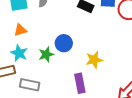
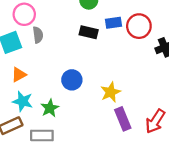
green star: (46, 54) -> (50, 108), moved
purple rectangle: (80, 83) -> (123, 119), moved

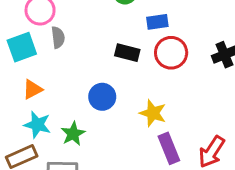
red circle: (139, 26) -> (171, 53), moved
black rectangle: (89, 32) -> (127, 53), moved
yellow star: (111, 92) -> (153, 113), turned -30

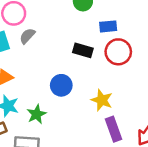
gray semicircle: (58, 37) -> (27, 36), turned -132

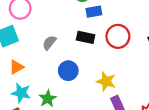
blue rectangle: (108, 26) -> (94, 12), moved
gray semicircle: (27, 36) -> (49, 43), moved

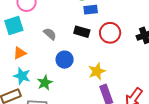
gray semicircle: (49, 43) -> (50, 34), turned 88
yellow star: (106, 81) -> (97, 71), turned 30

